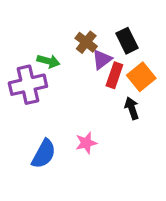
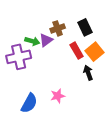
brown cross: (86, 42) -> (58, 28), turned 32
purple triangle: (102, 60) -> (46, 40), moved
red rectangle: (114, 75) -> (77, 51), turned -49

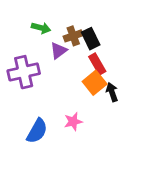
black rectangle: (85, 27) -> (91, 39), moved
green arrow: (32, 41) -> (41, 28), moved
orange square: (94, 52) -> (95, 83), moved

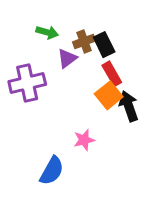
black arrow: (112, 92) -> (129, 106), size x1.4
blue semicircle: (37, 131) -> (52, 171), moved

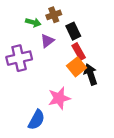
brown cross: (84, 41) -> (54, 15), moved
pink star: (84, 140) -> (59, 98), size x1.5

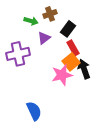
black rectangle: (73, 31) -> (68, 29), turned 63
pink star: (59, 98) -> (62, 75), moved
blue semicircle: (36, 120) -> (34, 111), turned -54

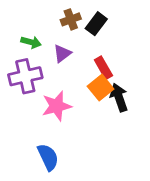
green arrow: (31, 21) -> (31, 42), moved
black rectangle: (68, 29) -> (96, 24), moved
pink star: (62, 75) -> (57, 106), moved

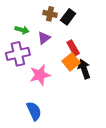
brown cross: (71, 19) -> (50, 14), turned 32

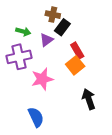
black rectangle: (68, 17) -> (62, 27), moved
black arrow: (84, 69) -> (89, 99), moved

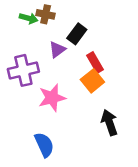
brown cross: (53, 15) -> (46, 14), moved
green arrow: (23, 32) -> (29, 18), moved

